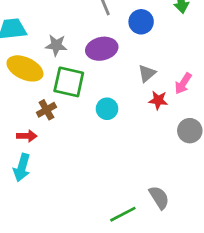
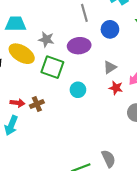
brown cross: (46, 110) -> (37, 104), moved

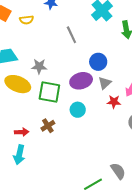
blue circle: (110, 29) -> (98, 62), moved
purple ellipse: (79, 46) -> (81, 81), moved
brown cross: (37, 104) -> (48, 126), moved

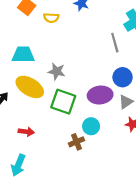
gray line: (71, 35) -> (115, 43), moved
brown cross: (48, 126) -> (76, 142), moved
red arrow: (22, 132) -> (26, 132), moved

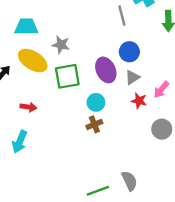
purple ellipse: (100, 95) -> (106, 70), turned 70
green square: (63, 102) -> (67, 76), turned -30
brown cross: (76, 142) -> (94, 124), moved

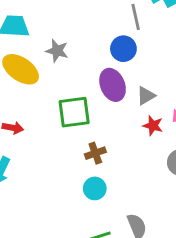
blue circle: (129, 52) -> (123, 49), moved
green square: (67, 76) -> (74, 112), moved
cyan circle: (96, 102) -> (95, 188), moved

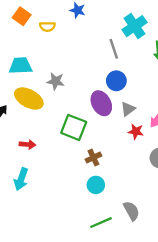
blue circle: (123, 49) -> (116, 81), moved
green square: (74, 112) -> (74, 127), turned 35

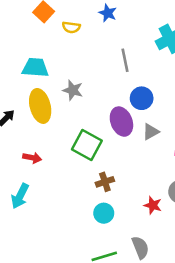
gray line: (114, 49) -> (125, 60), moved
yellow ellipse: (29, 99) -> (40, 106), turned 40
red star: (136, 132) -> (153, 205), moved

